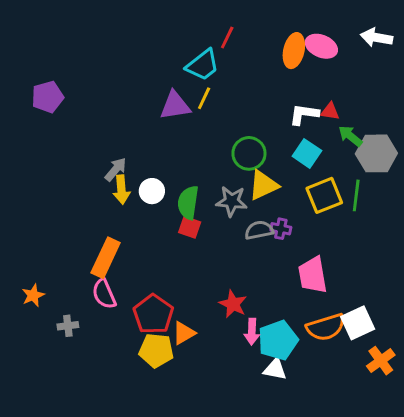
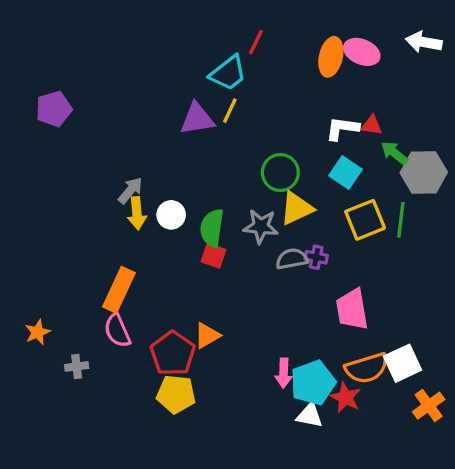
red star: (233, 304) -> (346, 397), moved
orange triangle: (184, 333) -> (207, 335), moved

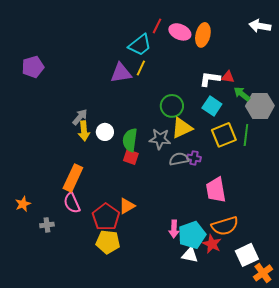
pink ellipse: (362, 52) -> (180, 32), moved
white square: (403, 363) -> (247, 255), moved
orange cross: (429, 406) -> (263, 273), moved

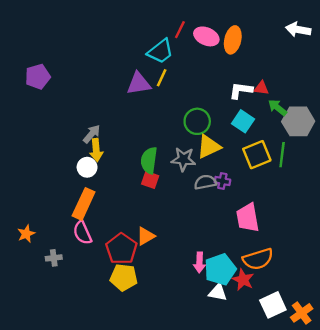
white circle: (105, 132) -> (87, 167), moved
white square: (247, 255) -> (273, 305), moved

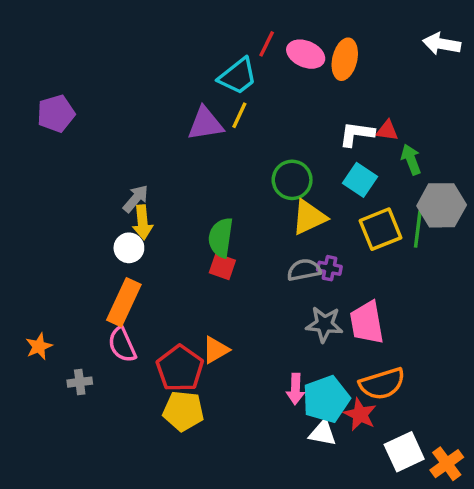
green arrow: (278, 108) -> (411, 159), turned 30
gray hexagon: (298, 121) -> (442, 205), moved
gray star: (183, 159) -> (324, 324), moved

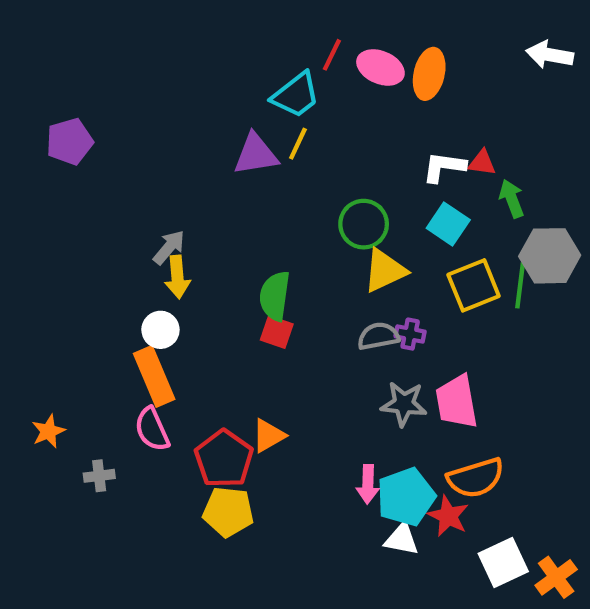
white circle: (129, 248) -> (160, 330), moved
orange rectangle: (124, 302) -> (154, 376), turned -48

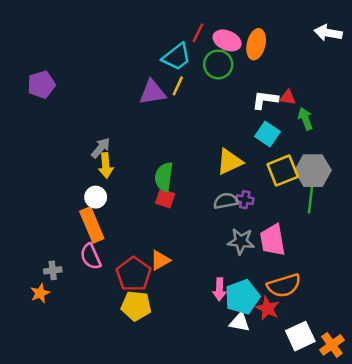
green circle: (364, 224) -> (218, 64), moved
gray hexagon: (550, 256) -> (313, 171), moved
green line: (520, 285) -> (310, 200), moved
orange star: (48, 431) -> (40, 293), moved
gray cross: (99, 476) -> (53, 270), moved

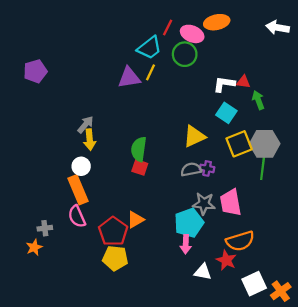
orange ellipse: (256, 44) -> (217, 22), moved, turned 65
cyan pentagon: (242, 297) -> (189, 223), moved

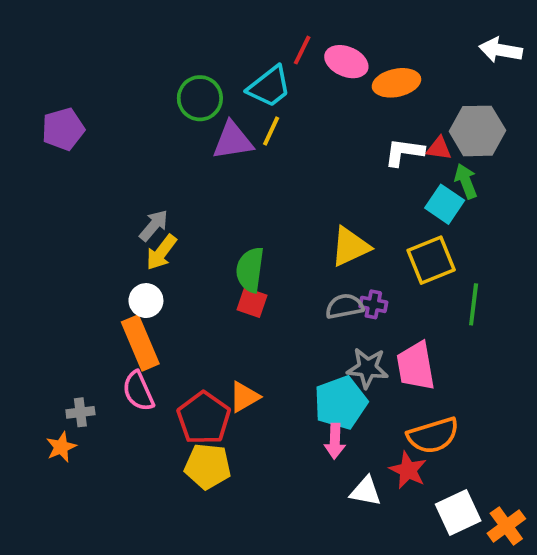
orange ellipse: (217, 22) -> (396, 83), moved
green circle: (185, 54) -> (200, 98), moved
cyan square: (226, 113) -> (445, 204), moved
yellow arrow: (90, 140) -> (161, 252), turned 42
gray hexagon: (265, 144) -> (477, 131), moved

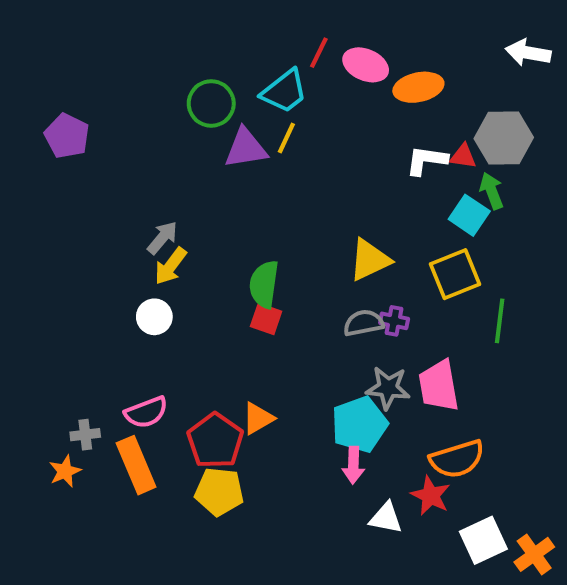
purple pentagon: (63, 129) -> (67, 136), turned -30
orange rectangle: (140, 343) -> (136, 465), moved
pink semicircle: (138, 391) -> (146, 412), turned -87

